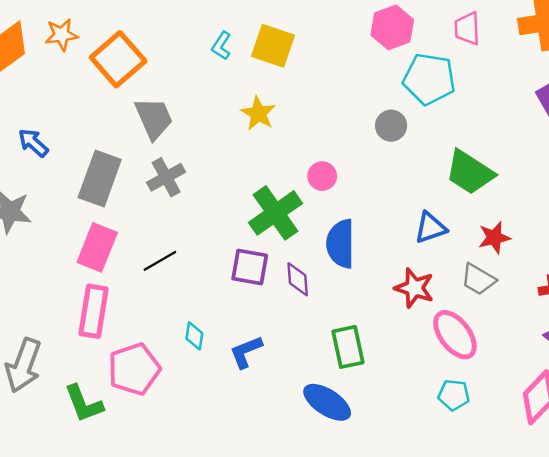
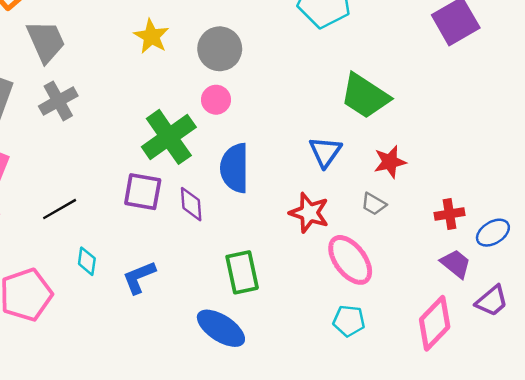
gray circle: (391, 126) -> (220, 49), moved, size x1.4
blue triangle: (430, 228) -> (325, 152), turned -36
black line: (160, 261) -> (60, 209), moved
gray trapezoid: (478, 279) -> (374, 204), size x0.7

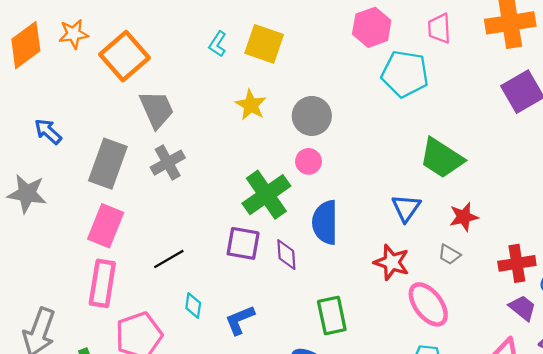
red cross: (449, 214) -> (517, 263), size x1.4

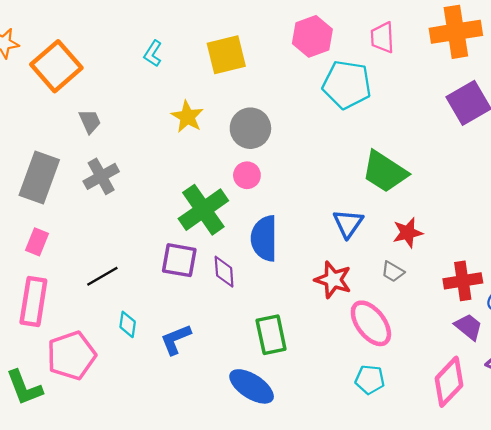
yellow square: (264, 44) -> (226, 55), moved, turned -33
gray trapezoid: (157, 109) -> (90, 121), size x0.6
pink rectangle: (106, 226) -> (37, 242), size x0.6

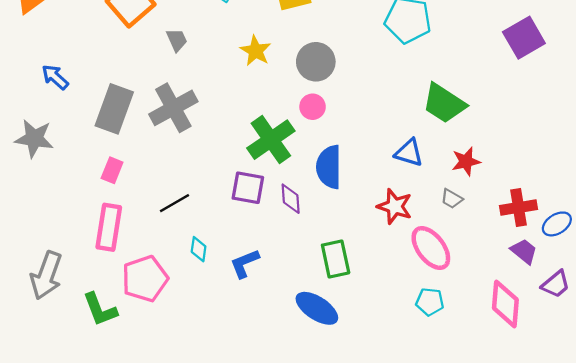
gray trapezoid: (90, 121) -> (177, 40), moved
gray cross: (101, 176) -> (173, 108), size x1.4
blue triangle: (348, 223) -> (409, 153), turned -48
pink diamond: (449, 382) -> (505, 304), turned -39

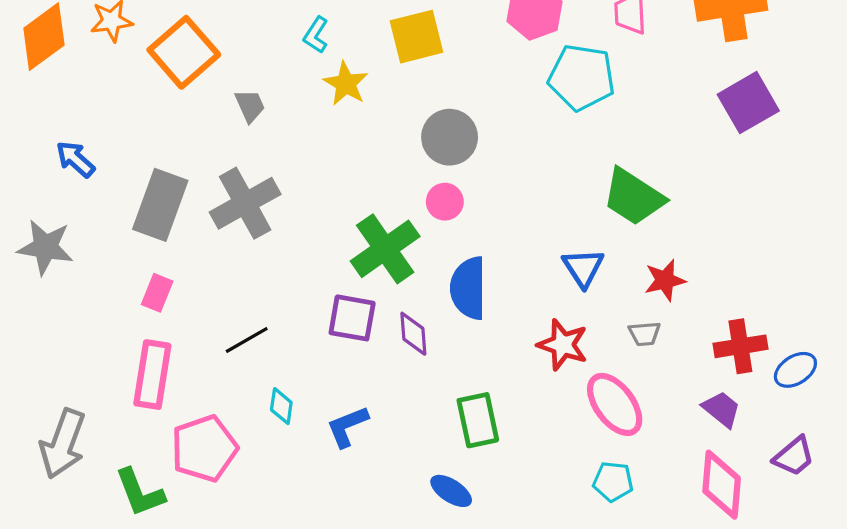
yellow star: (256, 51) -> (346, 84), moved
blue triangle: (409, 153) -> (583, 268), turned 40
gray trapezoid: (452, 199) -> (645, 334), turned -35
purple trapezoid: (524, 251) -> (722, 409), moved
blue ellipse: (317, 308) -> (451, 491), size x0.7

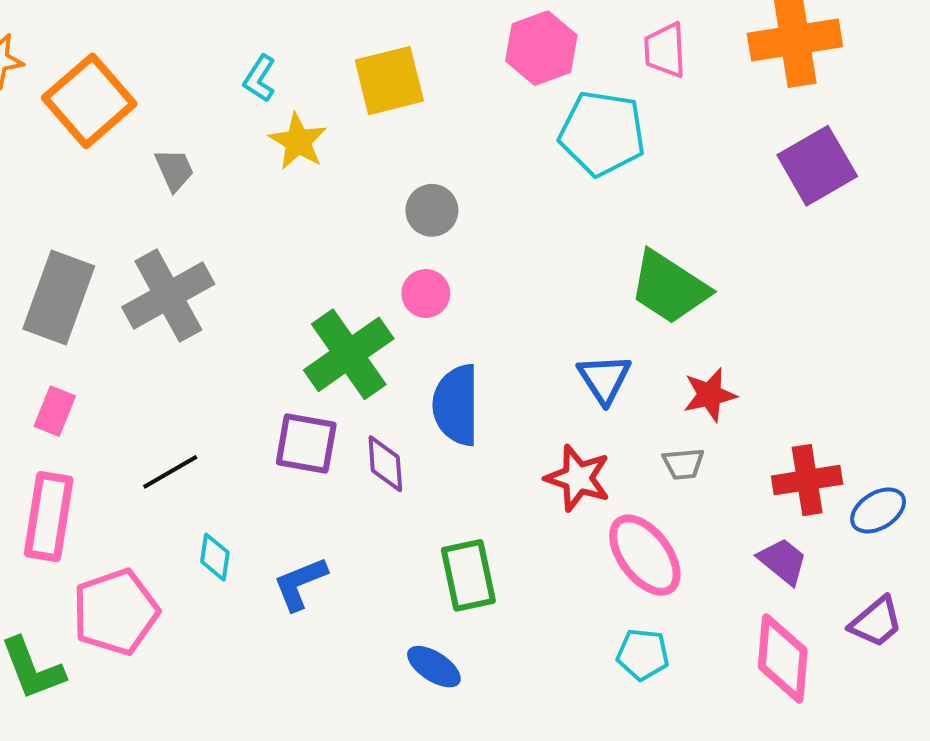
gray circle: (450, 137) -> (432, 210), size x0.7

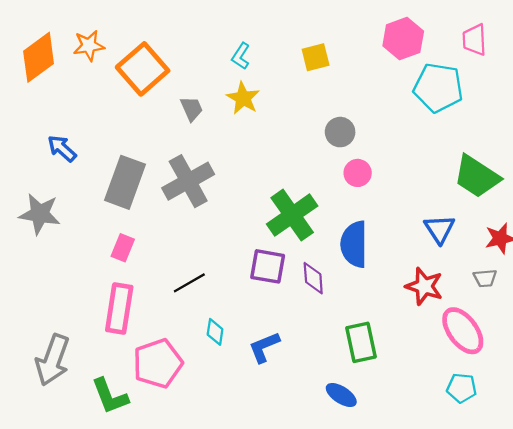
yellow square: (389, 81) -> (316, 57), size x0.7
yellow star: (298, 141) -> (243, 98), moved
pink circle: (426, 293) -> (358, 173), moved

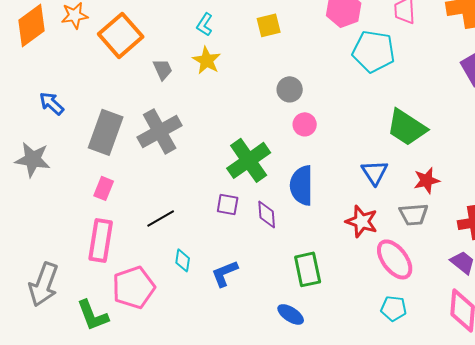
purple square: (268, 266) -> (228, 204), size x0.7
gray trapezoid: (485, 278) -> (414, 214), size x1.4

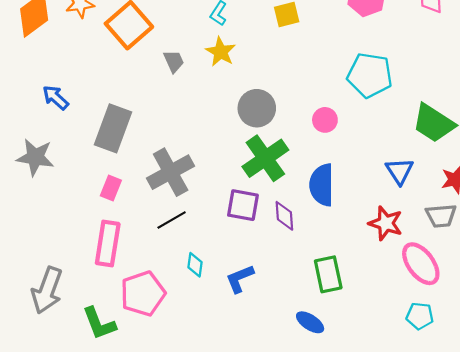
cyan pentagon: (374, 51) -> (370, 75), moved
gray circle: (290, 89) -> (257, 108), moved, size x1.4
gray cross: (160, 131) -> (171, 172), moved
purple square: (228, 204) -> (243, 205), size x1.4

